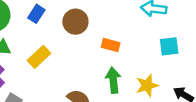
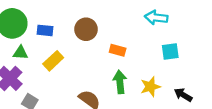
blue rectangle: (36, 14) -> (45, 30), moved, turned 63

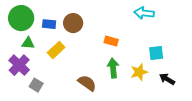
brown circle: (86, 29) -> (73, 23), moved
cyan square: (170, 51) -> (156, 53), moved

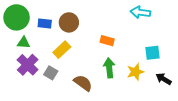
yellow rectangle: (56, 50) -> (62, 50), moved
purple cross: (19, 65) -> (28, 65), moved
gray square: (36, 85) -> (51, 73), moved

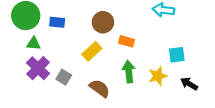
brown circle: (69, 22) -> (103, 22), moved
yellow rectangle: (62, 50) -> (92, 51), moved

